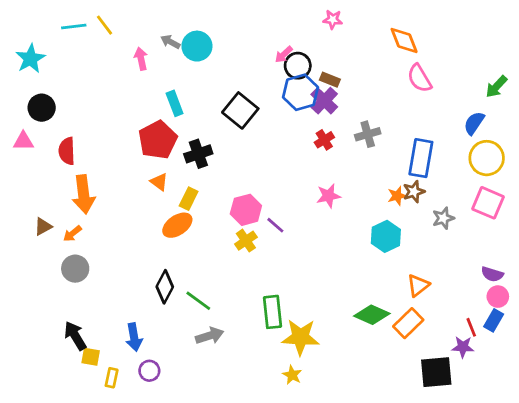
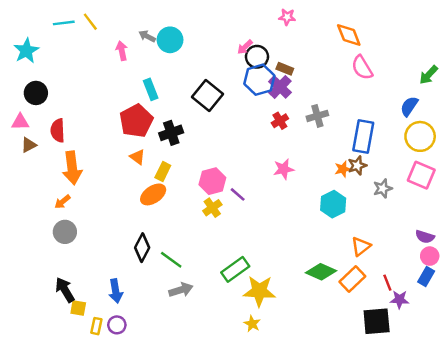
brown triangle: (43, 227) -> (29, 145), moved
green rectangle: (273, 312) -> (235, 269), turned 60
red line: (471, 327) -> (387, 283), moved
purple circle: (149, 371) -> (117, 325), moved

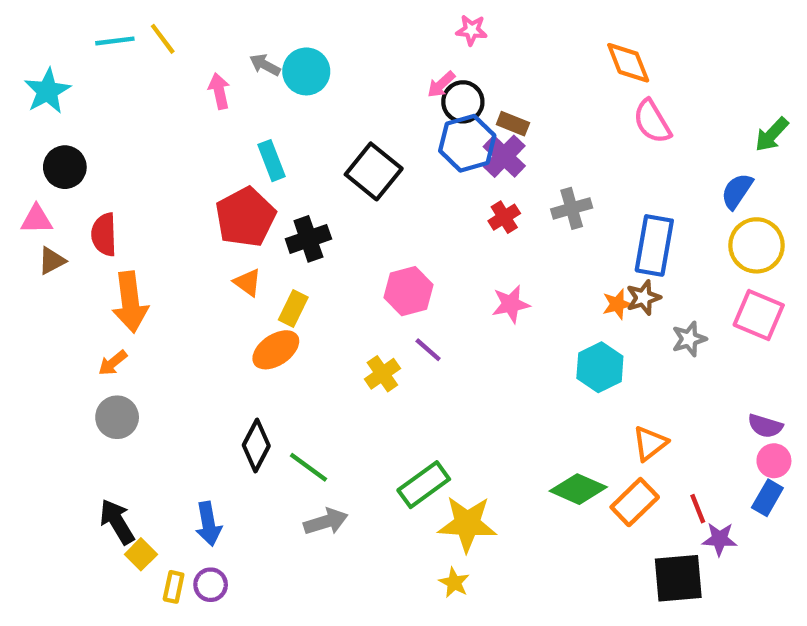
pink star: (287, 17) -> (472, 30), moved
pink hexagon: (212, 181) -> (409, 291), moved
yellow square: (78, 308) -> (141, 554), turned 35

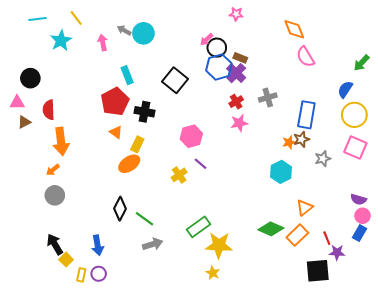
pink star: (472, 30) -> (236, 14), moved
cyan line: (115, 41) -> (37, 19), moved
cyan star: (47, 91) -> (61, 40), moved
black cross: (308, 239) -> (144, 112), turned 30
pink star: (511, 304) -> (239, 123), moved

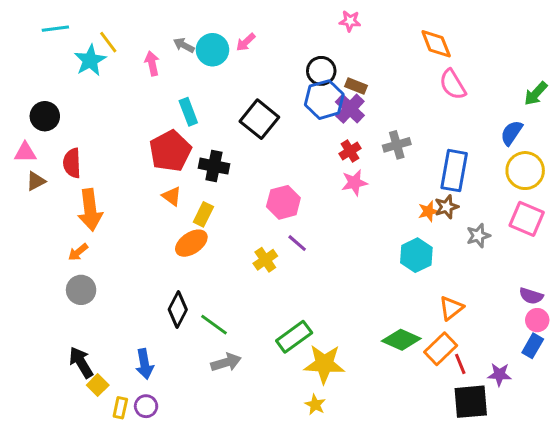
yellow line: (76, 18) -> (108, 42), moved
pink arrow: (207, 39) -> (246, 42), moved
red line: (327, 238) -> (460, 364), moved

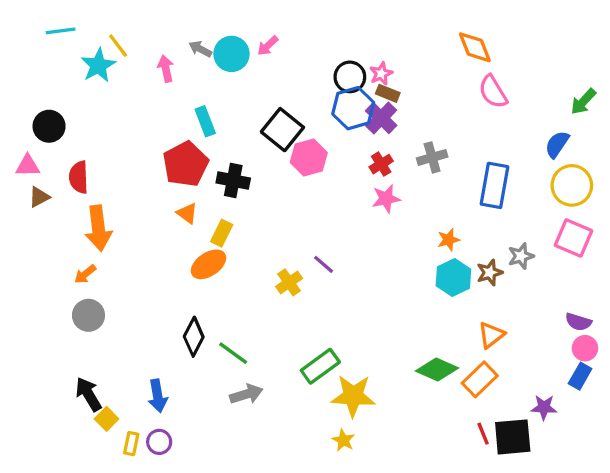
pink star: (350, 21) -> (381, 74), moved, turned -30
pink hexagon: (283, 202) -> (309, 157), moved
brown star: (447, 207) -> (490, 273), moved
orange star: (428, 211) -> (449, 240), moved
red line: (460, 364) -> (483, 434), moved

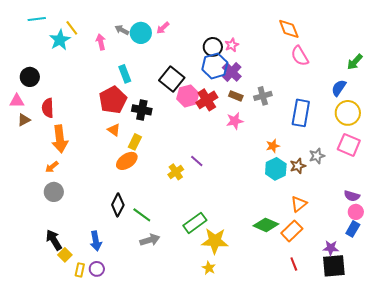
brown rectangle: (388, 93) -> (236, 96), moved
red cross: (381, 164) -> (207, 100), moved, size x1.5
black square: (513, 437) -> (334, 266), moved

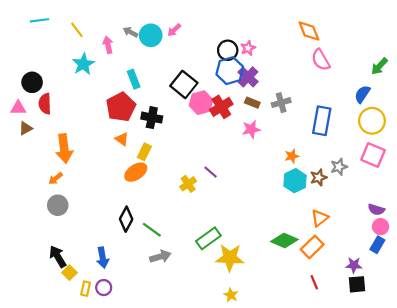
cyan star: (60, 40) -> (83, 64), moved
red semicircle: (48, 108) -> (45, 104), moved
black square: (334, 266) -> (357, 284), size x0.7
yellow star: (209, 268) -> (231, 295), moved

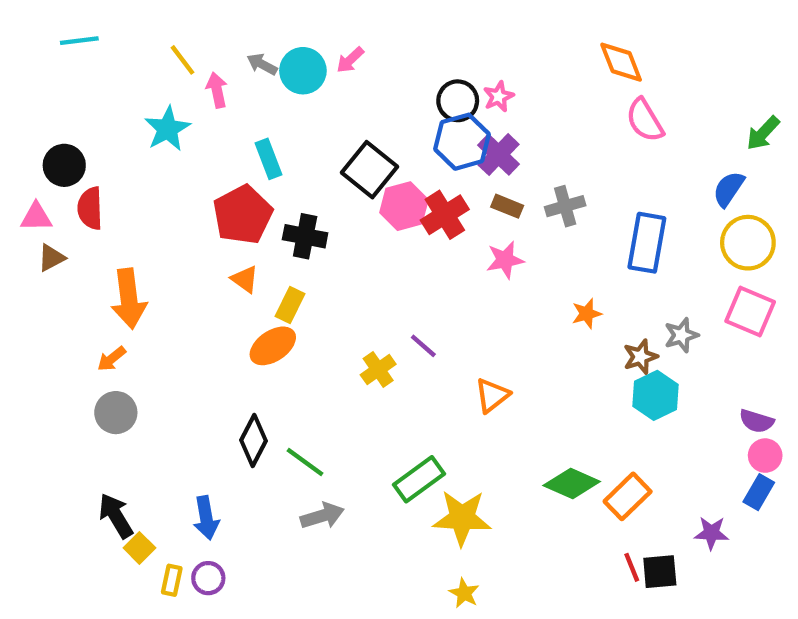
yellow line: (77, 30) -> (182, 60), moved
cyan hexagon: (295, 181) -> (655, 395), moved
orange triangle: (320, 218) -> (492, 395), moved
black square: (357, 284) -> (660, 572), moved

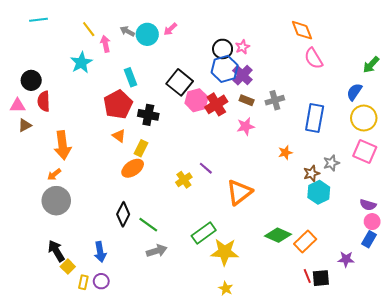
orange triangle: (492, 395) -> (239, 192), size x1.5
gray circle: (116, 413) -> (56, 201), size x1.4

